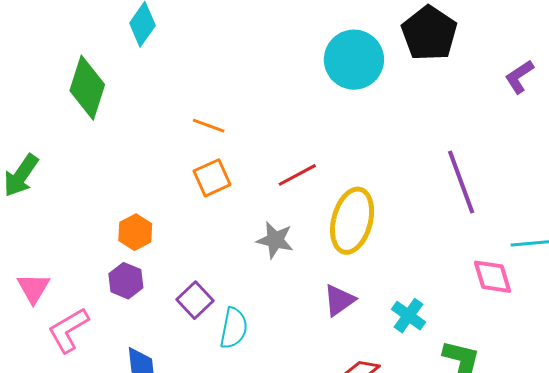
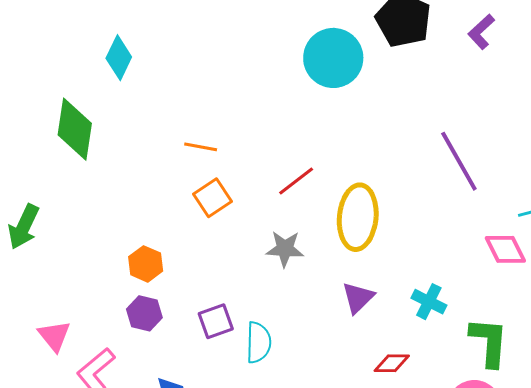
purple L-shape: (519, 77) -> (481, 32), moved
purple square: (195, 300) -> (216, 321), turned 33

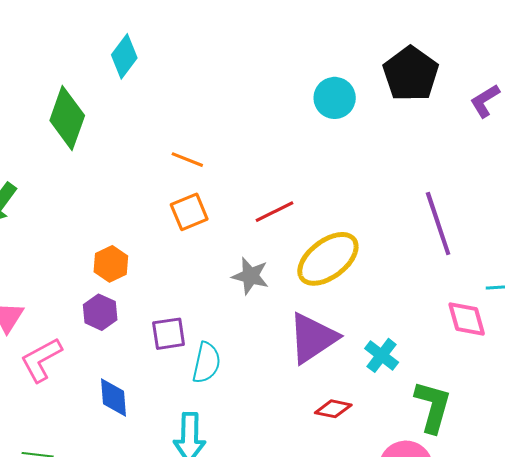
cyan circle: (333, 58) -> (335, 98), size x0.7
yellow ellipse: (358, 217) -> (328, 259), turned 36
purple triangle: (358, 298) -> (313, 338), size x1.6

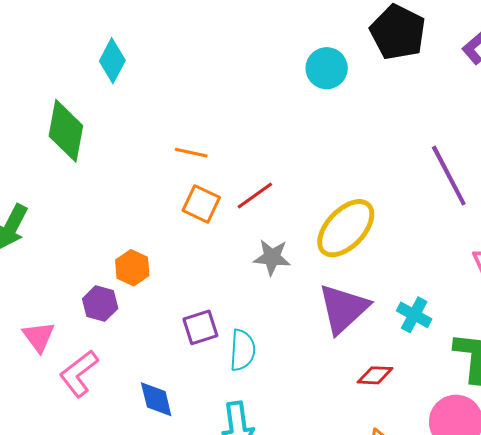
orange square: (189, 212) -> (201, 204), turned -33
red line: (275, 212) -> (255, 196), moved
purple hexagon: (100, 312) -> (100, 304), moved

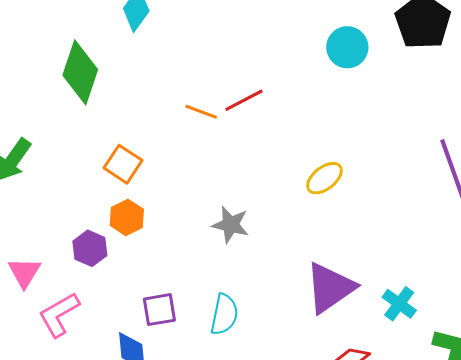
red line: (255, 196) -> (244, 100), moved
orange square: (201, 204) -> (123, 164), moved
yellow ellipse: (346, 228) -> (324, 178), moved, size x0.6
gray star: (272, 257) -> (231, 225), moved
purple square: (200, 327) -> (159, 310), moved

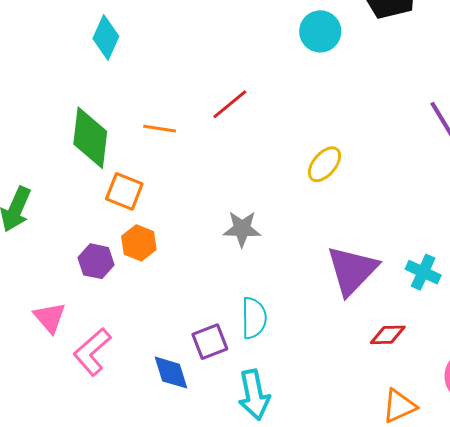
green diamond: (80, 72) -> (90, 138), moved
orange line: (201, 112) -> (160, 129), moved
purple hexagon: (90, 248) -> (96, 261), moved
purple square: (159, 310) -> (210, 342), moved

